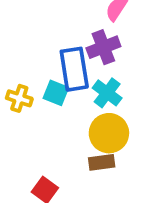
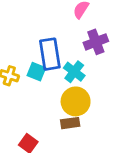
purple cross: (103, 47) -> (96, 42), moved

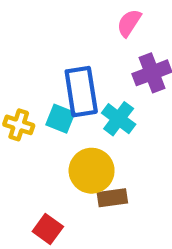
yellow circle: (76, 101) -> (92, 171), moved

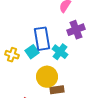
cyan square: (60, 119) -> (32, 52), turned 32

